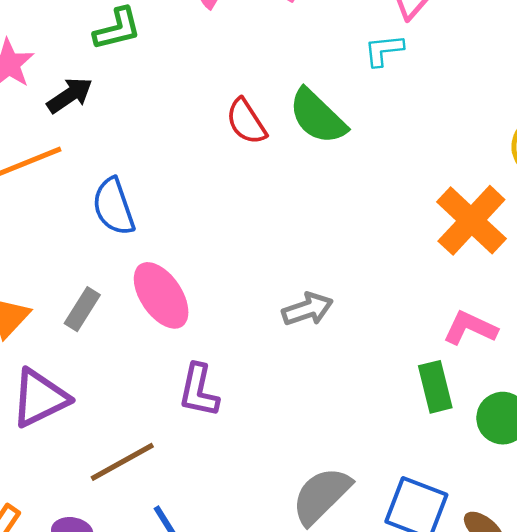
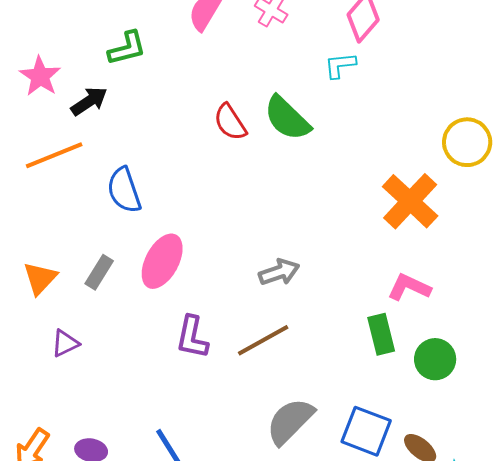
pink ellipse: (161, 295) -> (162, 261), turned 62
purple triangle: (40, 398) -> (65, 343), size x0.6
brown line: (122, 462) -> (263, 340), moved

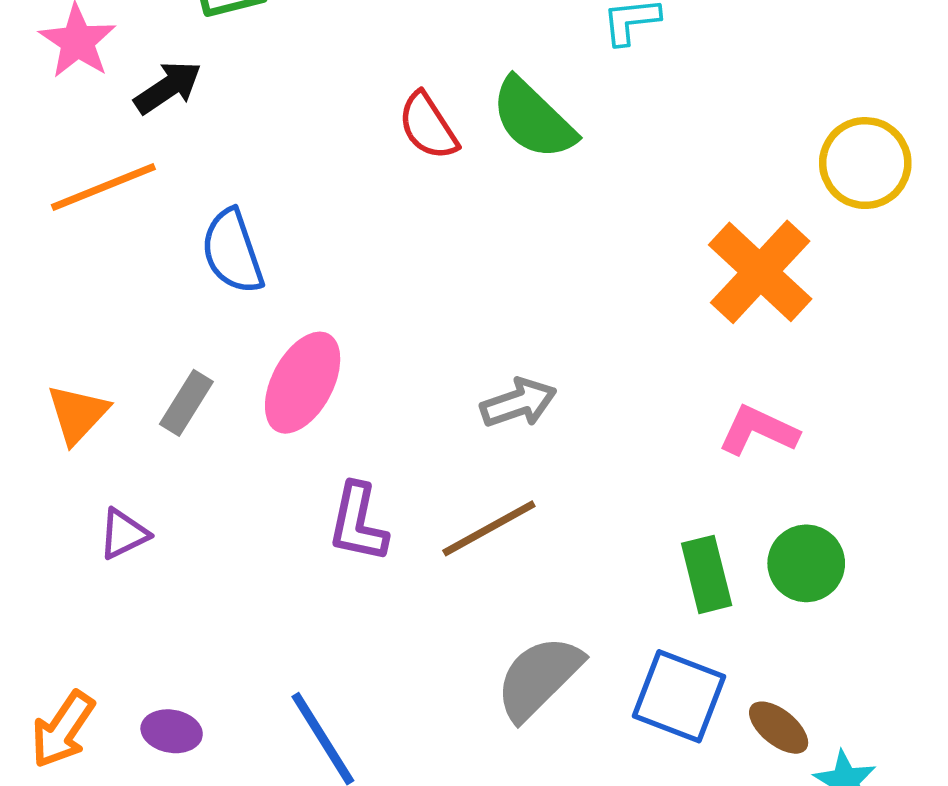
green rectangle: (381, 334) -> (707, 574), moved

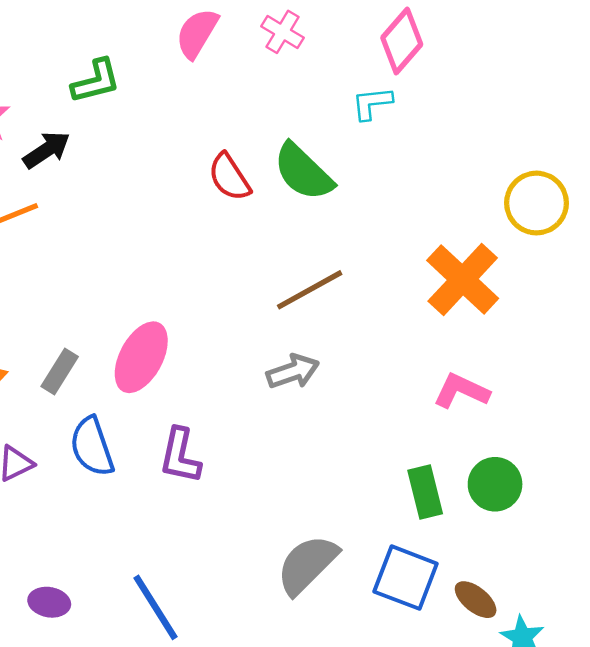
blue semicircle: (232, 252) -> (92, 447), moved
brown line: (489, 528) -> (310, 290), moved

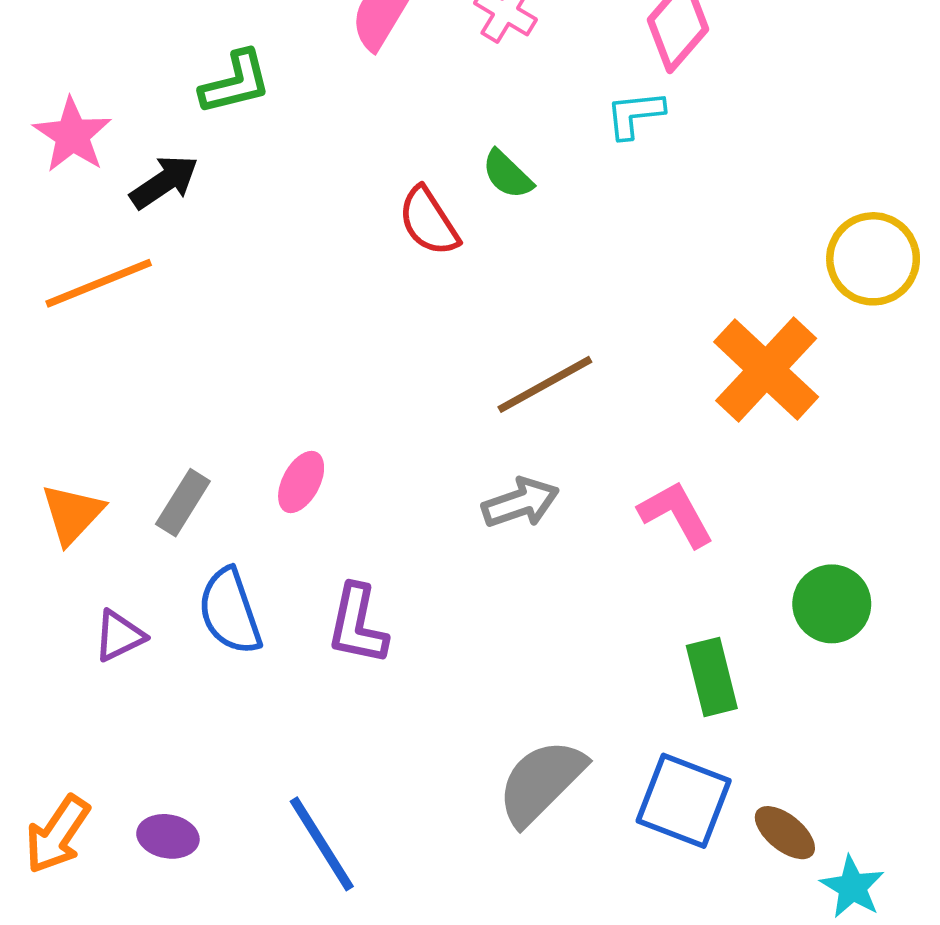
green semicircle: (303, 172) -> (507, 174), moved, size x0.6
pink ellipse: (141, 357) -> (301, 482), size x0.6
pink L-shape: (461, 391) -> (676, 514), moved, turned 36
green circle: (495, 484) -> (832, 604), moved

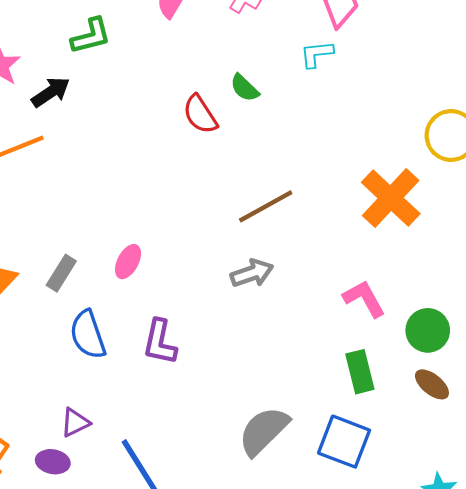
pink L-shape: (676, 514) -> (364, 299), moved
purple triangle: (119, 636) -> (75, 423), moved
brown ellipse: (785, 833) -> (432, 384), moved

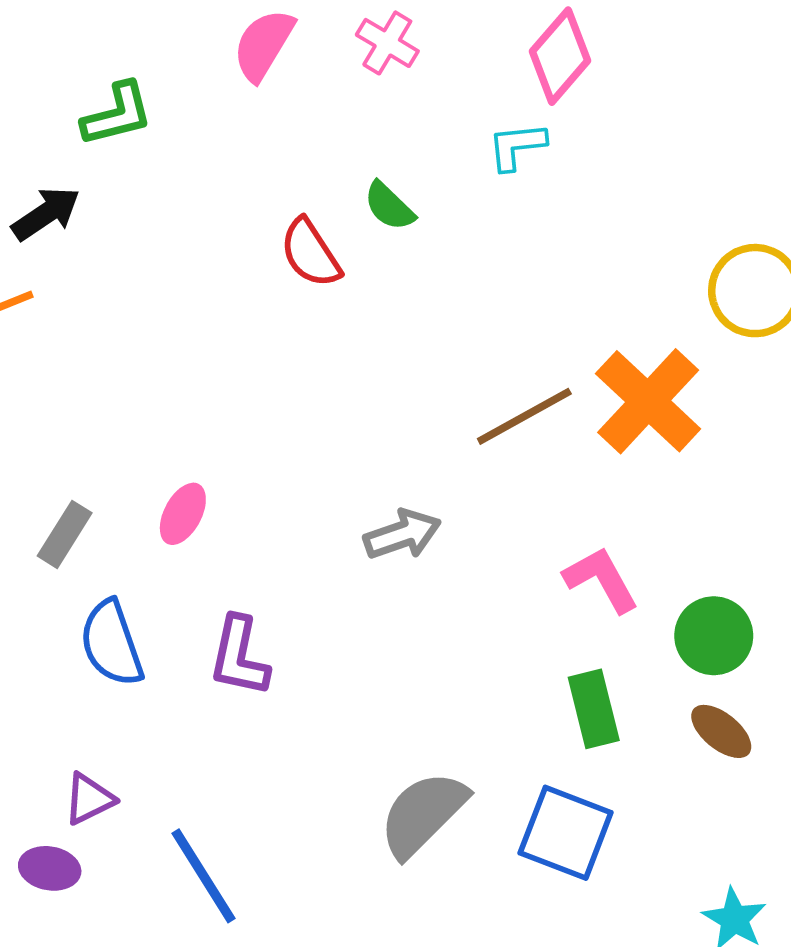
brown line: (266, 206) -> (524, 416), moved

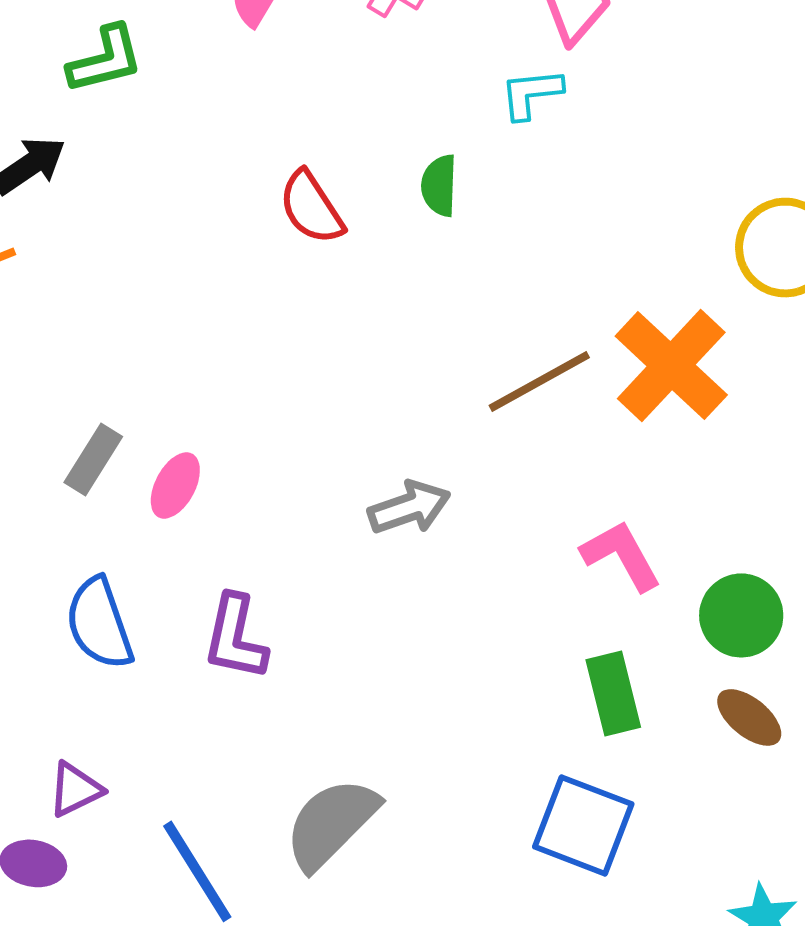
green semicircle: (389, 206) -> (439, 186), moved, turned 48
gray rectangle: (65, 534) -> (93, 460), moved
gray semicircle: (423, 814) -> (331, 823), moved

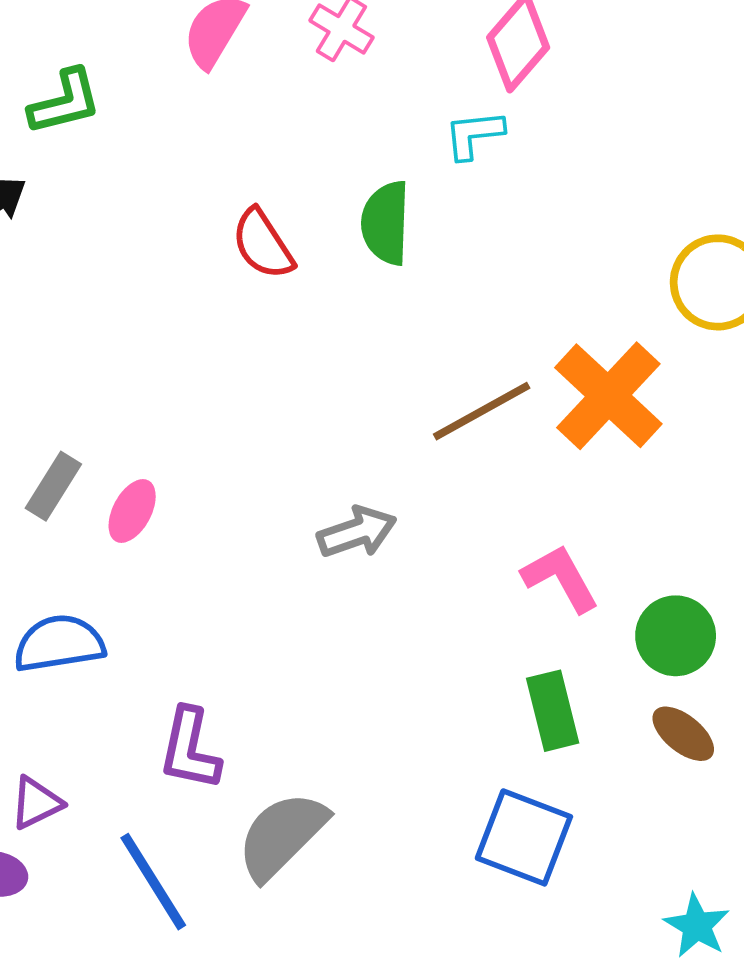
green semicircle: (439, 186) -> (386, 223), size x1.4
blue semicircle: (99, 623) -> (59, 643), turned 100
purple L-shape: (235, 637) -> (190, 749), moved

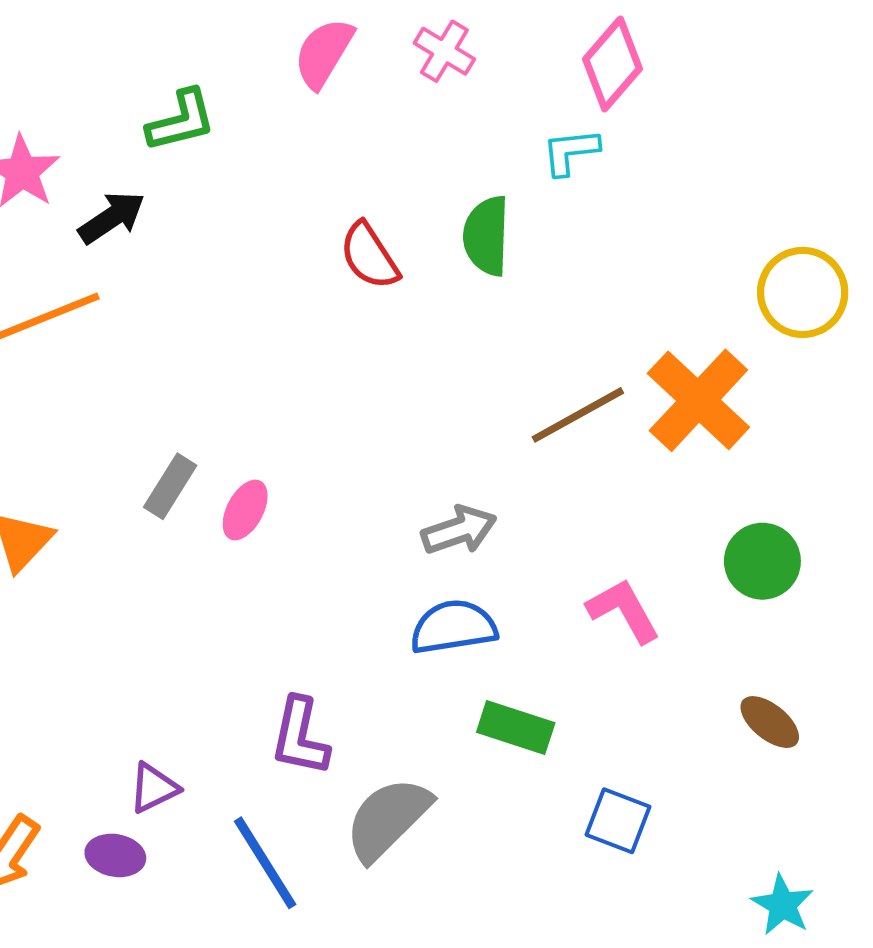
pink L-shape: (560, 578) -> (623, 611), moved
green circle: (676, 636) -> (762, 561), moved
blue semicircle: (59, 643) -> (453, 627), moved
green rectangle: (553, 711) -> (516, 728), moved, turned -58
blue square: (524, 837) -> (618, 821), size x0.7

